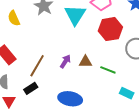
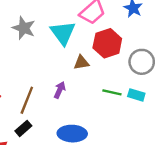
brown triangle: (85, 62) -> (81, 63), moved
cyan rectangle: (127, 93) -> (136, 95), moved

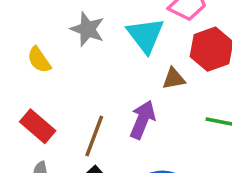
purple arrow: (60, 90) -> (143, 120), size x1.5

